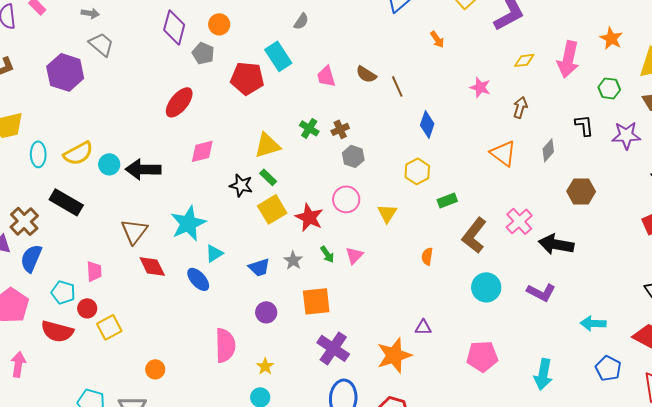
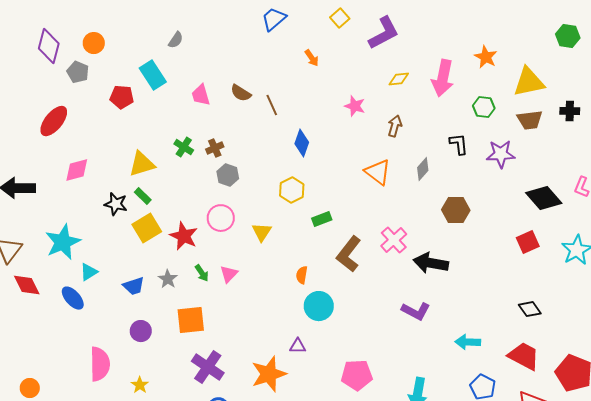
red pentagon: (247, 78) -> (122, 97), size x0.7
cyan circle: (486, 287) -> (319, 306), moved

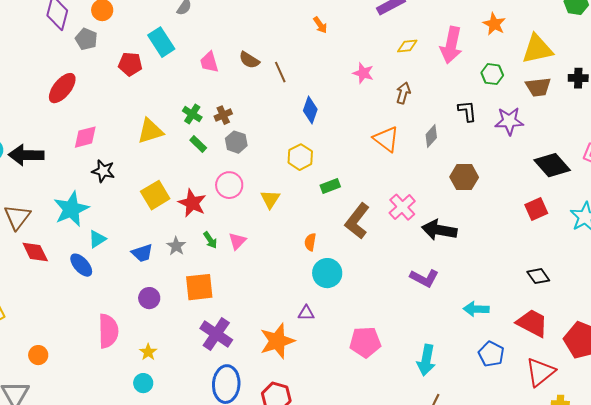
green rectangle: (143, 196) -> (198, 144), moved
black star: (116, 204) -> (103, 171), moved

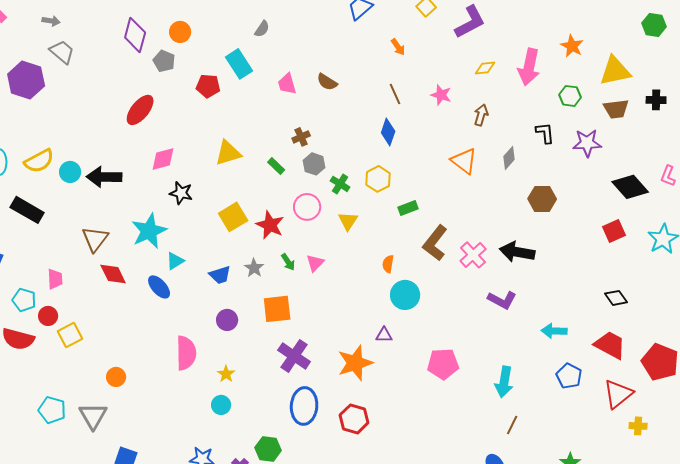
brown line: (280, 72) -> (395, 94), moved
green cross: (192, 114) -> (340, 184), moved
pink cross: (402, 207) -> (473, 255), moved

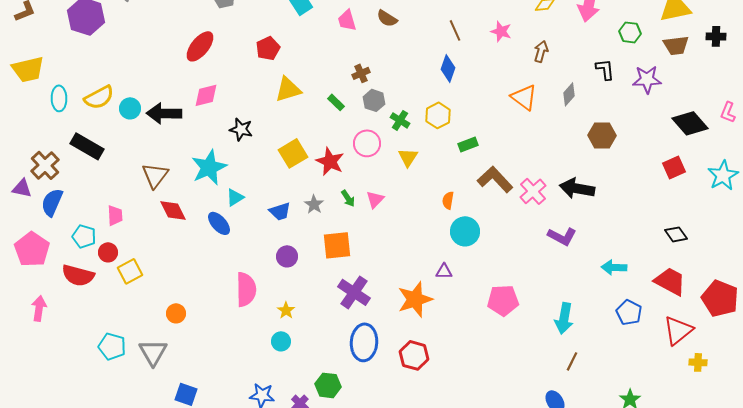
red pentagon: (208, 86) -> (268, 48), moved, turned -30
pink diamond: (163, 159) -> (206, 95), moved
brown L-shape: (435, 243) -> (495, 179), turned 99

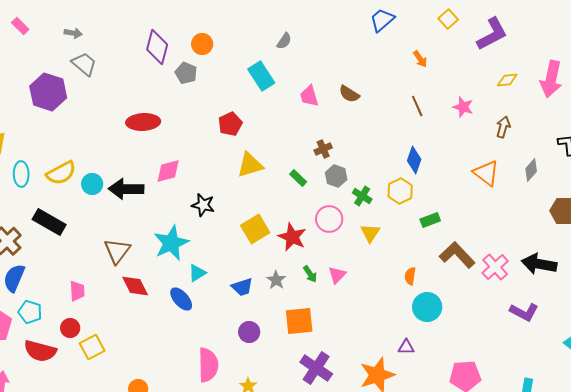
red ellipse: (200, 46) -> (143, 122), moved, turned 48
blue diamond: (448, 68) -> (414, 160), moved
cyan pentagon: (84, 236) -> (30, 312), moved

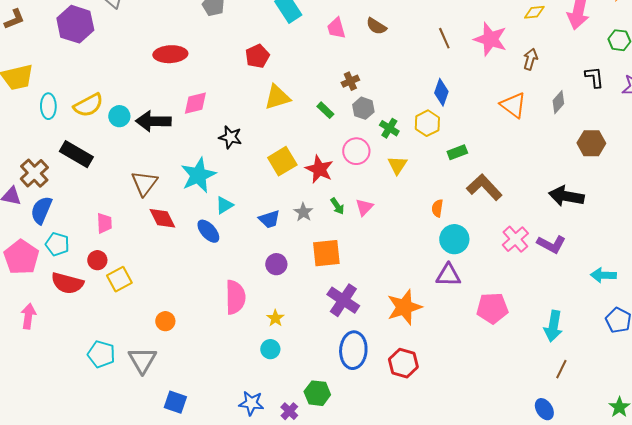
pink star: (463, 107) -> (490, 39), size x1.6
pink cross: (495, 267) -> (515, 239), moved
purple triangle: (406, 347) -> (448, 275), moved, size x1.5

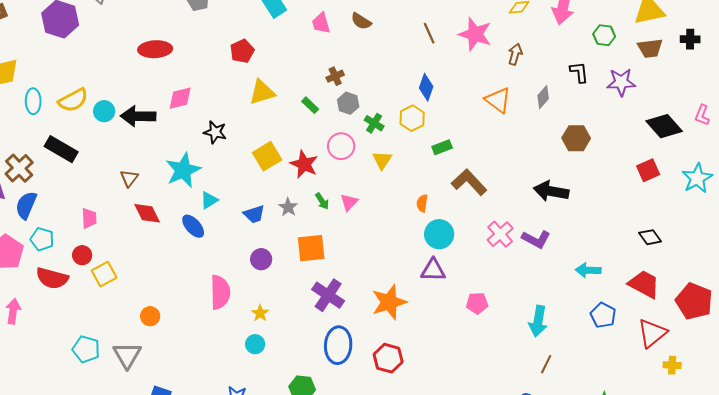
brown triangle: (144, 183) -> (129, 178), size x0.7
pink pentagon: (492, 308) -> (477, 303), size x0.7

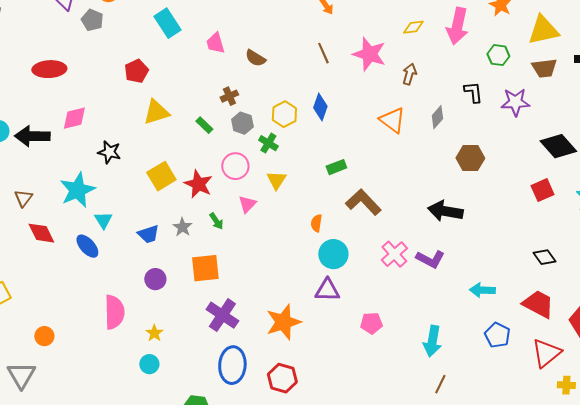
brown semicircle: (361, 21) -> (255, 58), moved
yellow hexagon: (412, 118) -> (284, 114), moved
cyan triangle: (209, 200) -> (103, 220), turned -30
pink triangle: (349, 202) -> (247, 204), moved

